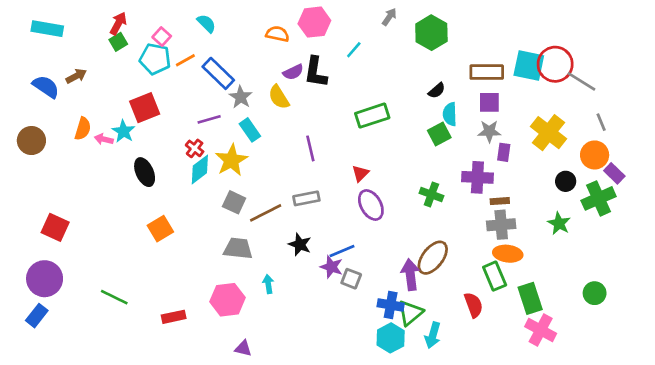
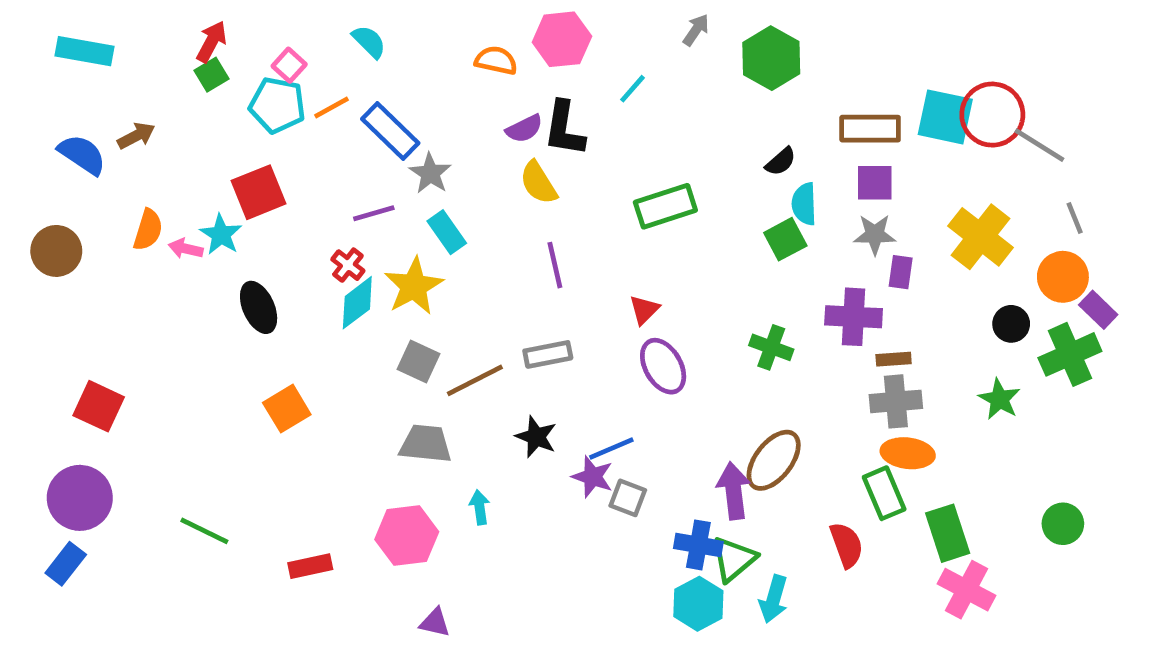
yellow semicircle: (279, 97) -> (538, 183), moved

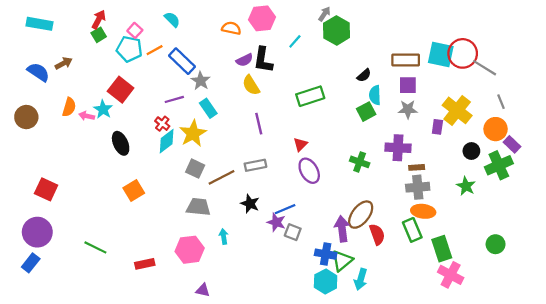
green hexagon: (771, 58) -> (337, 30), moved
red square: (259, 192) -> (121, 90), turned -30
purple rectangle: (901, 272) -> (437, 127), moved
red semicircle: (847, 545) -> (377, 234), moved

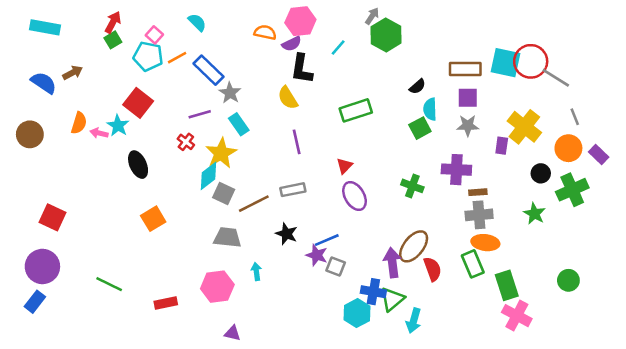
purple semicircle: (244, 60) -> (292, 44), moved
cyan diamond: (167, 141) -> (209, 176), moved
purple rectangle: (512, 144) -> (599, 154), moved
cyan hexagon: (326, 281) -> (357, 313), moved

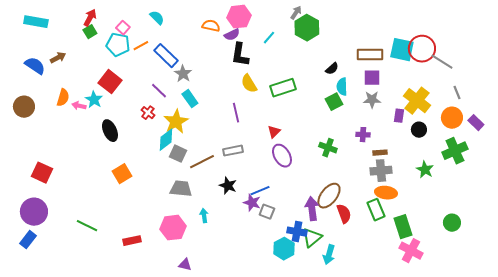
yellow semicircle: (288, 98) -> (249, 84), moved
purple line: (200, 114) -> (159, 91), turned 60
purple cross: (456, 170) -> (363, 135), size x0.6
black circle: (541, 173) -> (419, 130), moved

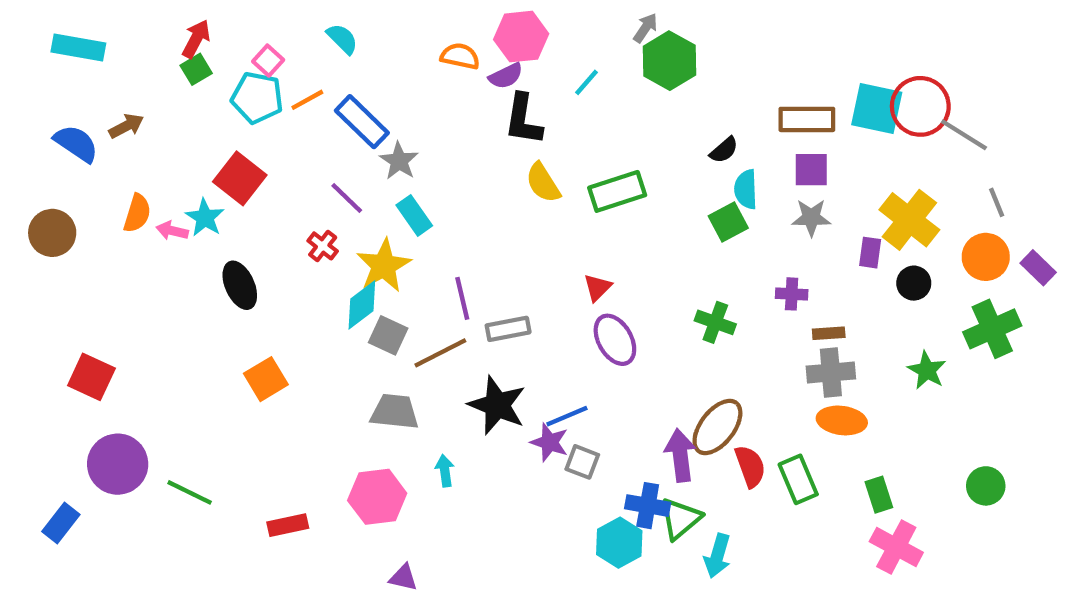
purple line: (236, 113) -> (462, 298), moved
black star: (228, 186) -> (497, 405), size x1.5
green rectangle: (376, 210) -> (798, 479), moved
purple circle: (34, 212) -> (118, 464), moved
green rectangle: (403, 227) -> (879, 495), size x0.7

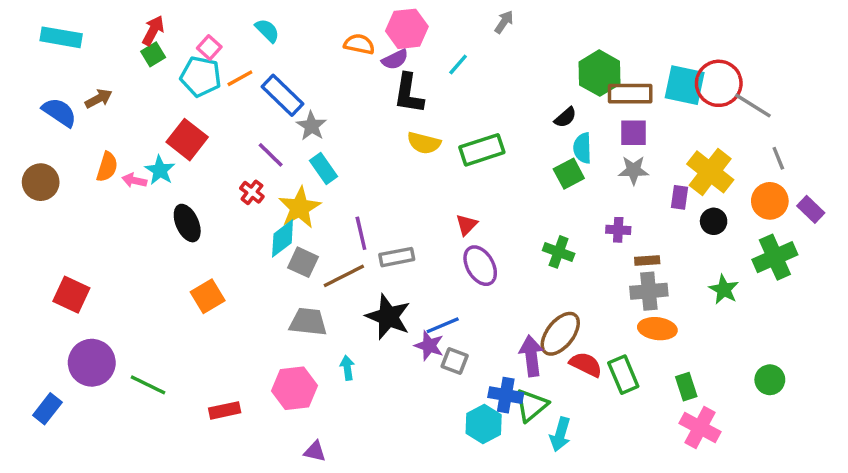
green hexagon: (669, 61) -> (599, 73), moved
yellow semicircle: (543, 183) -> (424, 143), turned -44
red semicircle: (750, 466) -> (586, 364), turned -44

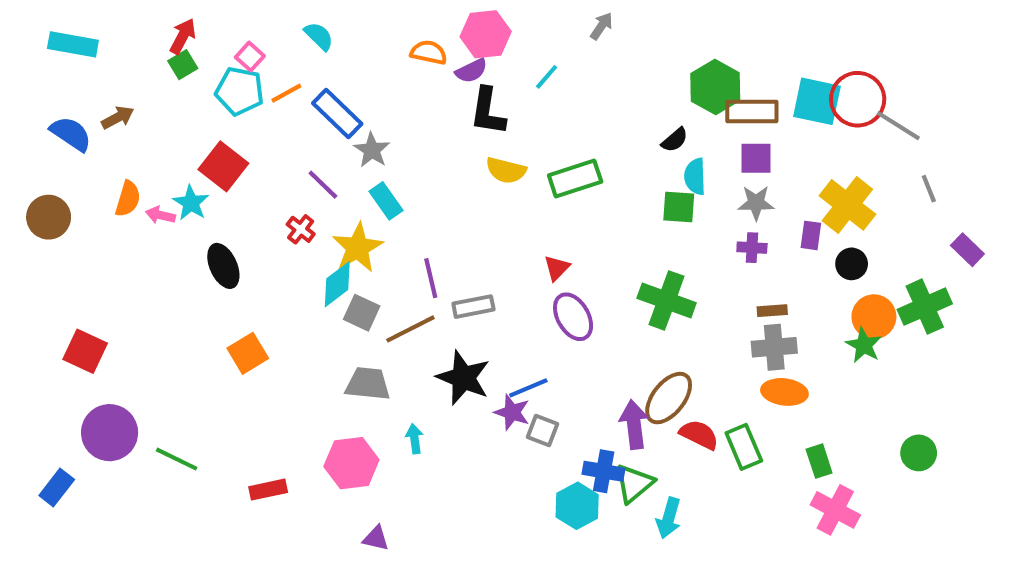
green square: (569, 174) -> (679, 207), turned 32
orange circle: (770, 201) -> (874, 317), moved
purple cross: (618, 230) -> (752, 248), moved
green cross: (559, 252) -> (667, 300), size x1.5

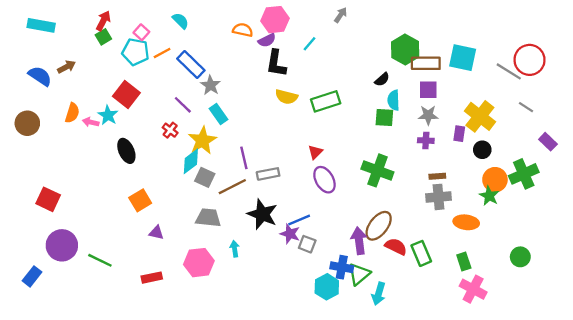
red circle: (858, 99) -> (530, 60), moved
gray line: (929, 189) -> (526, 107), turned -35
orange ellipse: (784, 392) -> (466, 222), moved
purple triangle: (376, 538) -> (156, 233), moved

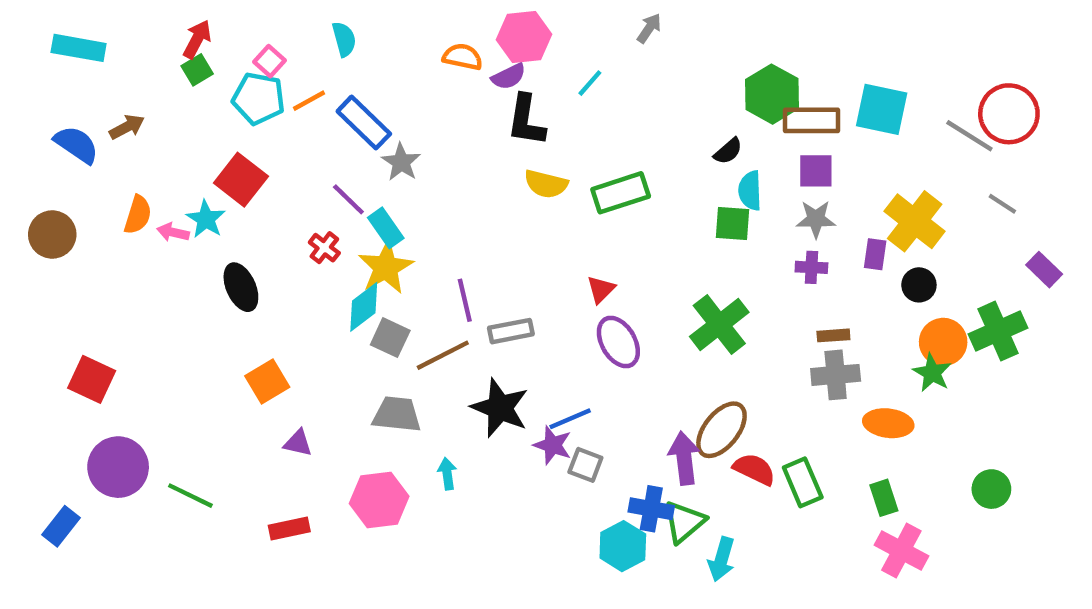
cyan semicircle: (181, 21) -> (344, 39), turned 30
cyan rectangle: (219, 114) -> (386, 228), moved
green cross: (377, 170) -> (719, 324), turned 32

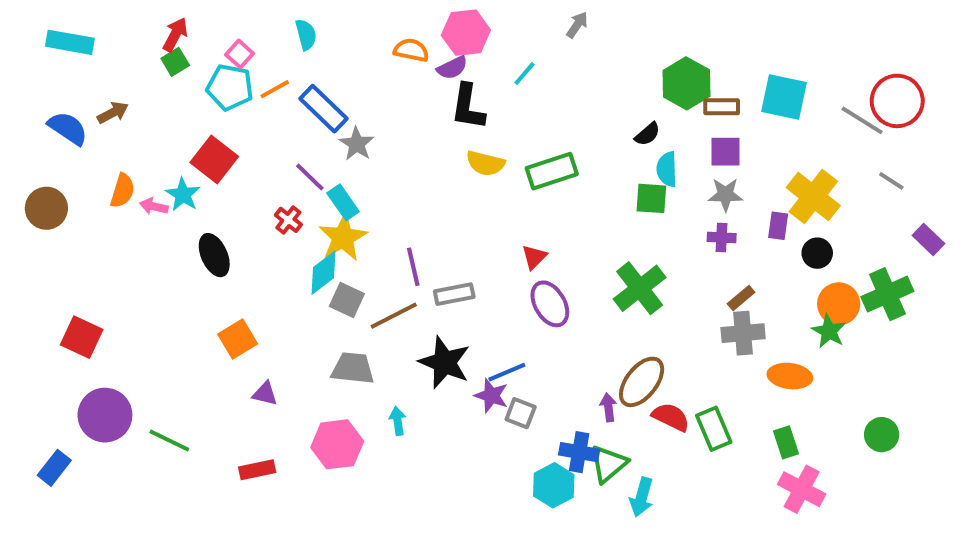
brown rectangle: (811, 120) -> (722, 107), size x0.7
brown rectangle: (833, 335) -> (741, 298), turned -36
purple arrow: (684, 458) -> (608, 407), size x0.6

